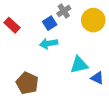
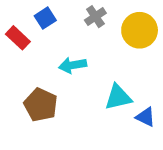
blue square: (50, 23) -> (45, 18), moved
brown pentagon: (27, 83) -> (41, 105), moved

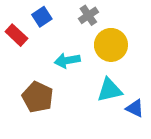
yellow circle: (140, 30) -> (111, 45), moved

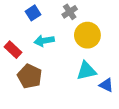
red rectangle: (16, 35) -> (13, 50), moved
cyan arrow: (67, 60) -> (44, 41), moved

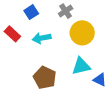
red rectangle: (13, 50) -> (12, 34), moved
brown pentagon: (30, 76) -> (45, 78), moved

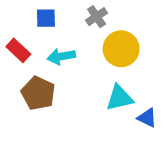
blue square: (31, 12) -> (46, 18), turned 32
brown pentagon: (45, 78) -> (38, 93), moved

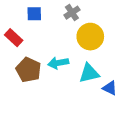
cyan arrow: (61, 56) -> (58, 63), moved

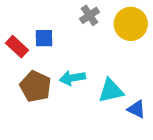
blue square: (34, 14) -> (44, 38), moved
yellow circle: (90, 37) -> (131, 24), moved

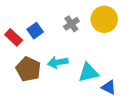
gray cross: (90, 15) -> (71, 24), moved
blue square: (44, 38) -> (35, 31), turned -35

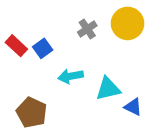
blue square: (35, 31) -> (43, 48), moved
brown pentagon: (28, 69) -> (32, 112), moved

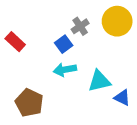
blue square: (43, 48) -> (64, 44), moved

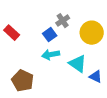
yellow circle: (117, 21) -> (92, 33), moved
cyan triangle: (99, 81) -> (78, 64), turned 48

